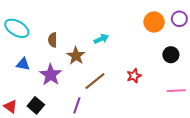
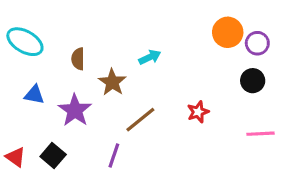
purple circle: (179, 19) -> (257, 43), moved

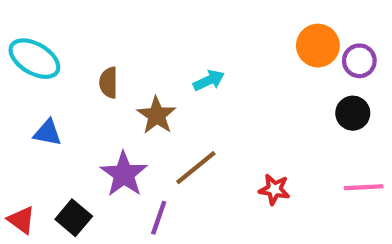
purple star: (75, 110) -> (124, 174), moved
red star: (198, 112) -> (274, 189), moved, turned 30

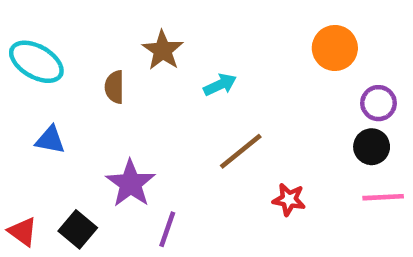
purple circle: (359, 61) -> (378, 103), moved
black circle: (353, 113) -> (372, 147), moved
brown star: (157, 115) -> (163, 50), moved
brown line: (196, 168) -> (241, 151), moved

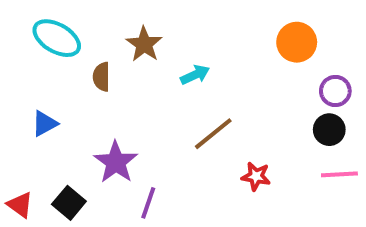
cyan ellipse: (36, 62) -> (57, 38), moved
blue triangle: (50, 140) -> (45, 124), turned -40

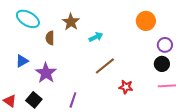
purple star: (116, 162) -> (46, 73), moved

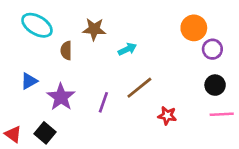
brown star: (71, 22) -> (94, 29), turned -30
purple circle: (165, 45) -> (212, 49), moved
purple line: (73, 100) -> (103, 102), moved

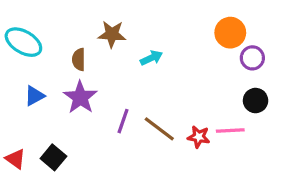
cyan ellipse: (37, 25) -> (23, 42), moved
brown line: (139, 88) -> (159, 129), moved, turned 76
purple star: (61, 97) -> (80, 97), moved
pink line: (222, 114) -> (230, 131), moved

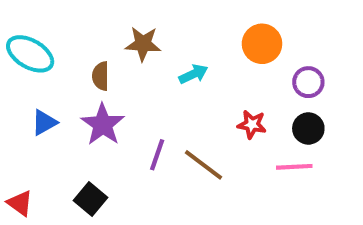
orange circle: (230, 33) -> (262, 44), moved
purple circle: (252, 58) -> (308, 82), moved
black circle: (256, 101) -> (308, 128), moved
red star: (199, 137) -> (252, 124), moved
black square: (53, 157) -> (91, 199), moved

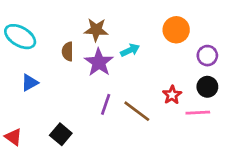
purple star: (103, 124) -> (99, 62), moved
red star: (252, 124) -> (172, 95), moved, turned 30

